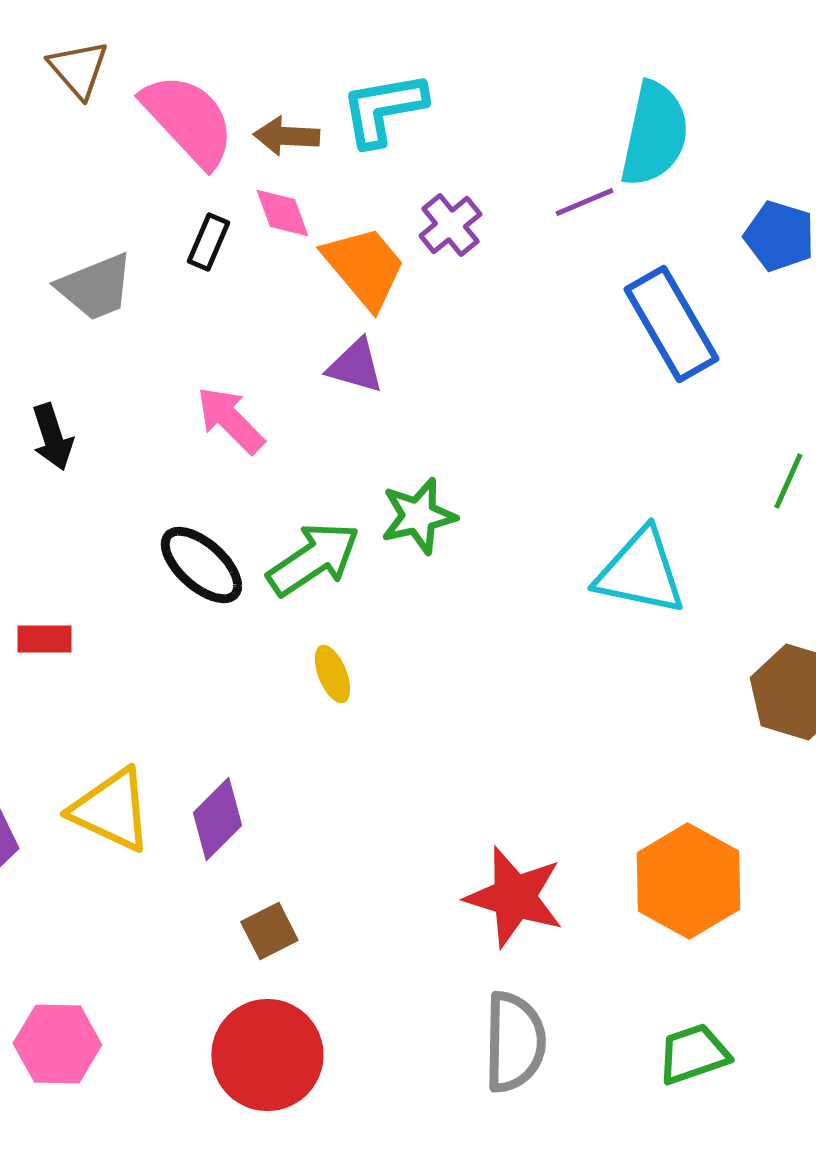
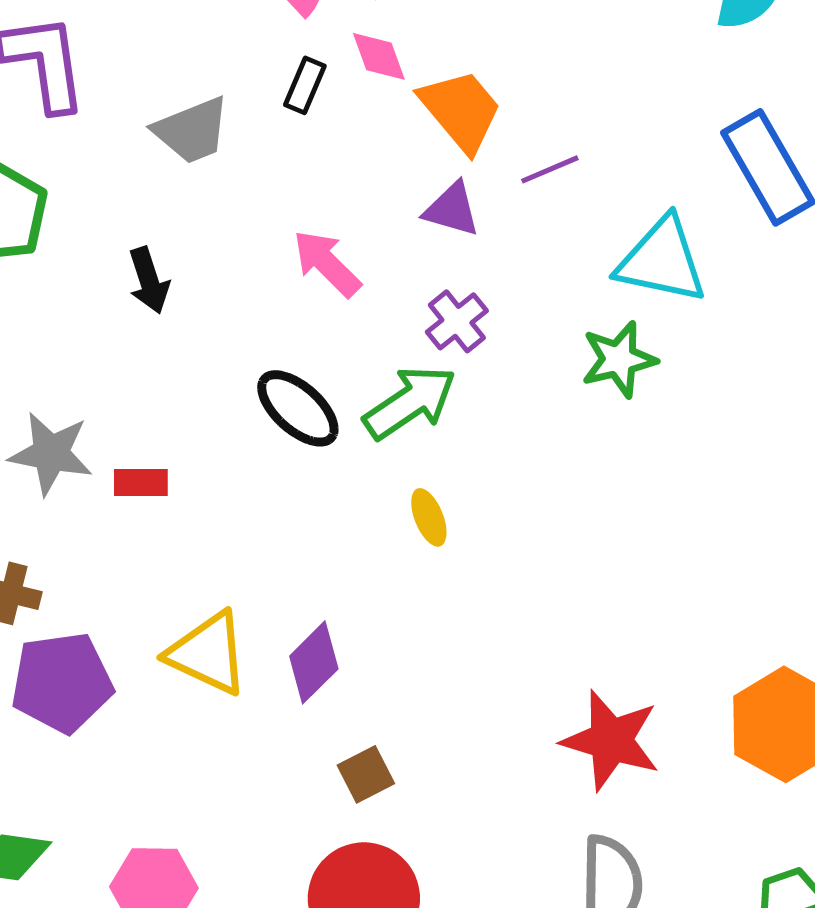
purple line: (584, 202) -> (550, 169), moved
purple cross: (450, 225) -> (457, 321), moved
green star: (418, 516) -> (619, 359), moved
cyan triangle: (640, 572) -> (662, 260), moved

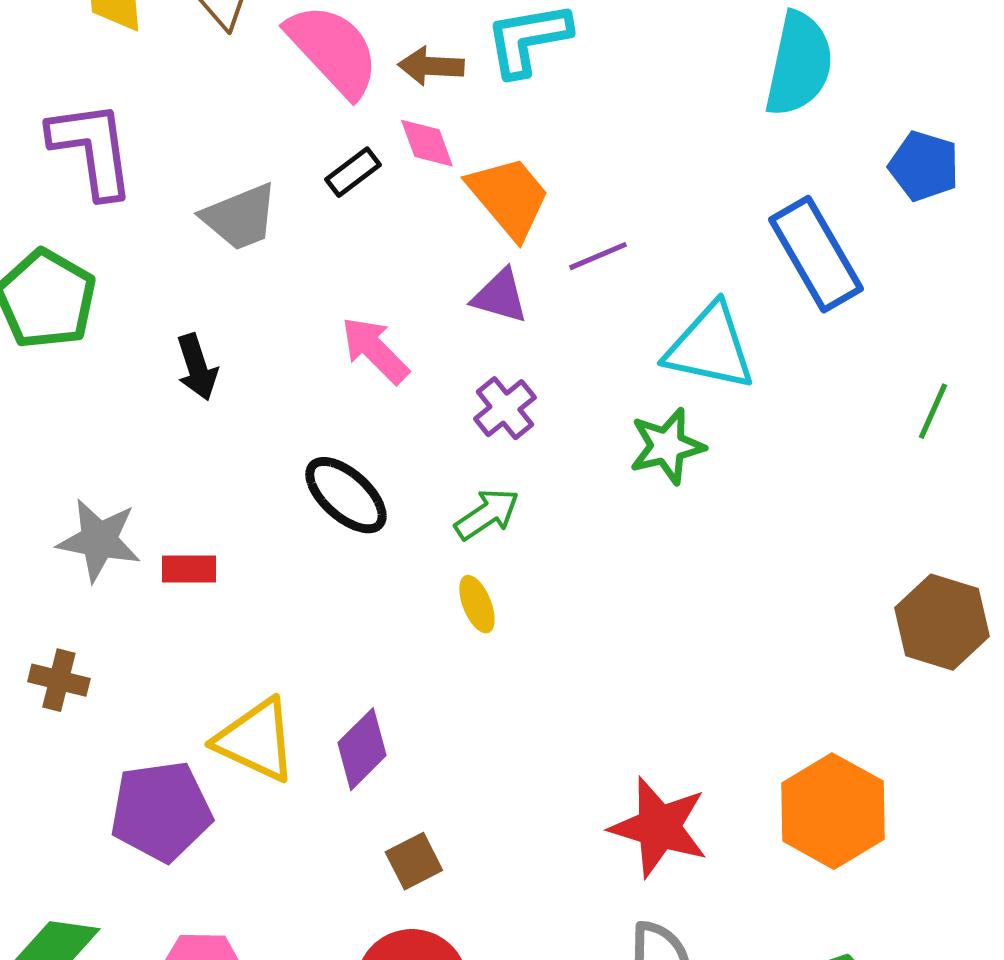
black rectangle: (305, 85) -> (353, 172), turned 30
green arrow: (410, 402) -> (487, 514), moved, size x0.7
purple pentagon: (62, 682) -> (161, 811), moved

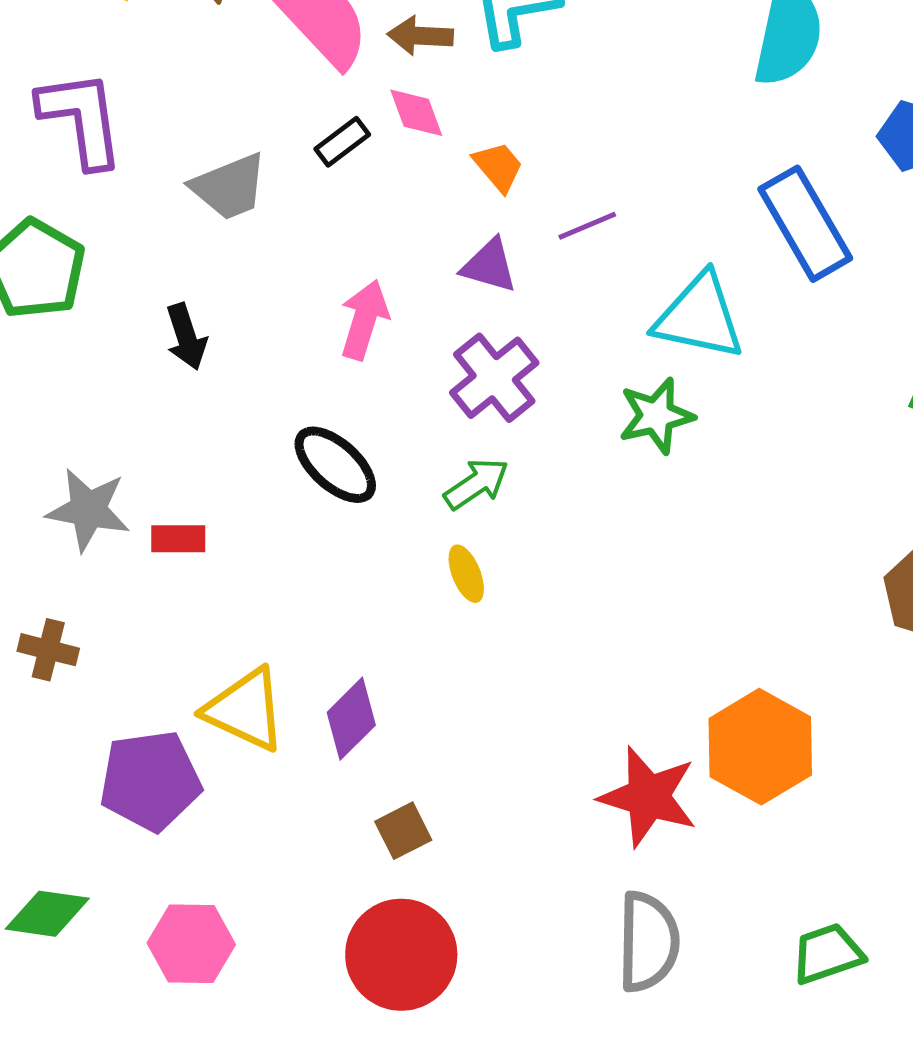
orange trapezoid: (509, 197) -> (498, 167), size x0.6
pink arrow: (375, 350) -> (364, 320), turned 62
purple cross: (505, 408) -> (494, 378), size x1.4
orange hexagon: (833, 811) -> (760, 747), moved

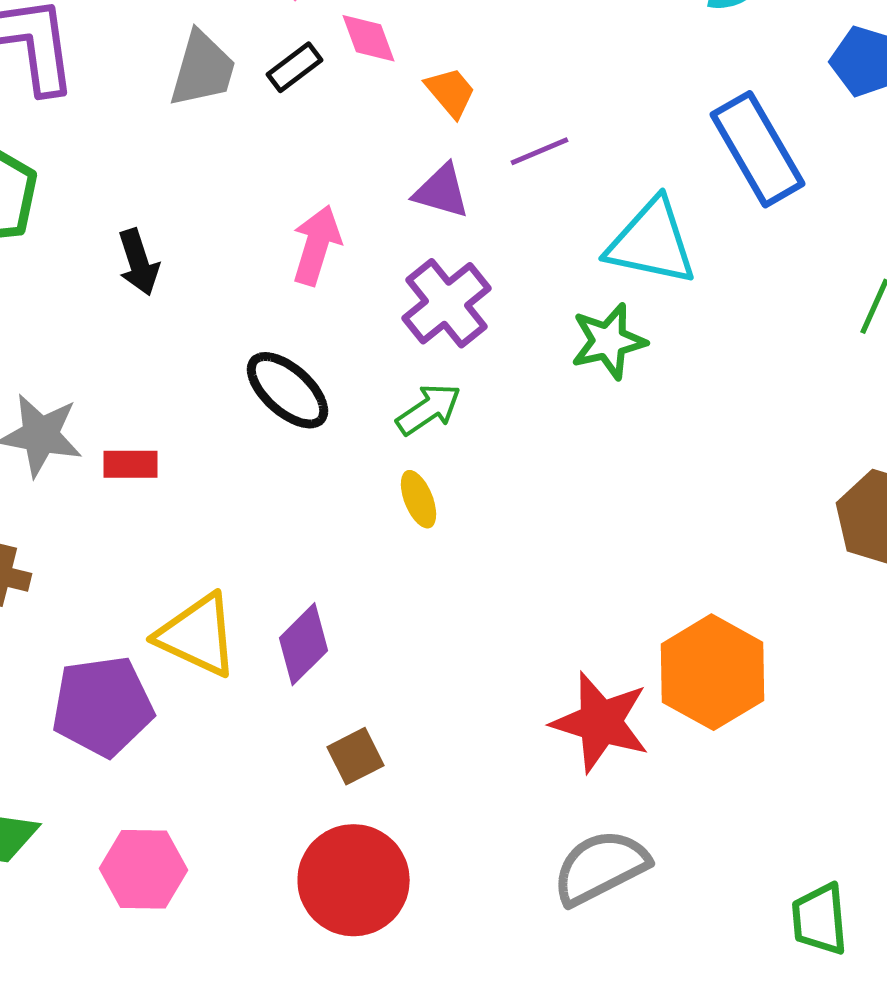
gray trapezoid: (229, 187) -> (202, 69), moved, turned -52
gray semicircle: (648, 942) -> (600, 867), turned -118
green trapezoid: (827, 954) -> (820, 919), moved, turned -76

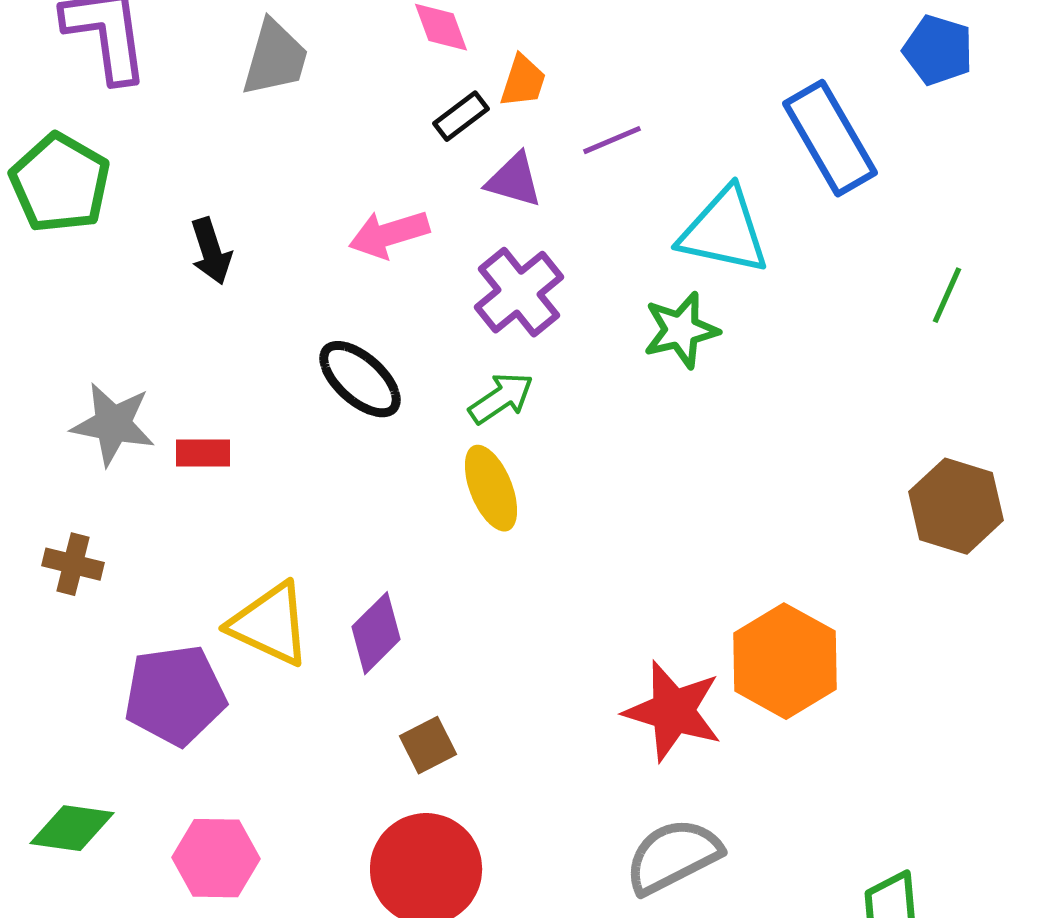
black rectangle: (294, 67) -> (461, 116), moved
orange trapezoid: (450, 92) -> (523, 81), turned 58
pink arrow: (316, 245) -> (389, 234), turned -124
yellow ellipse: (418, 499) -> (491, 488), size x1.5

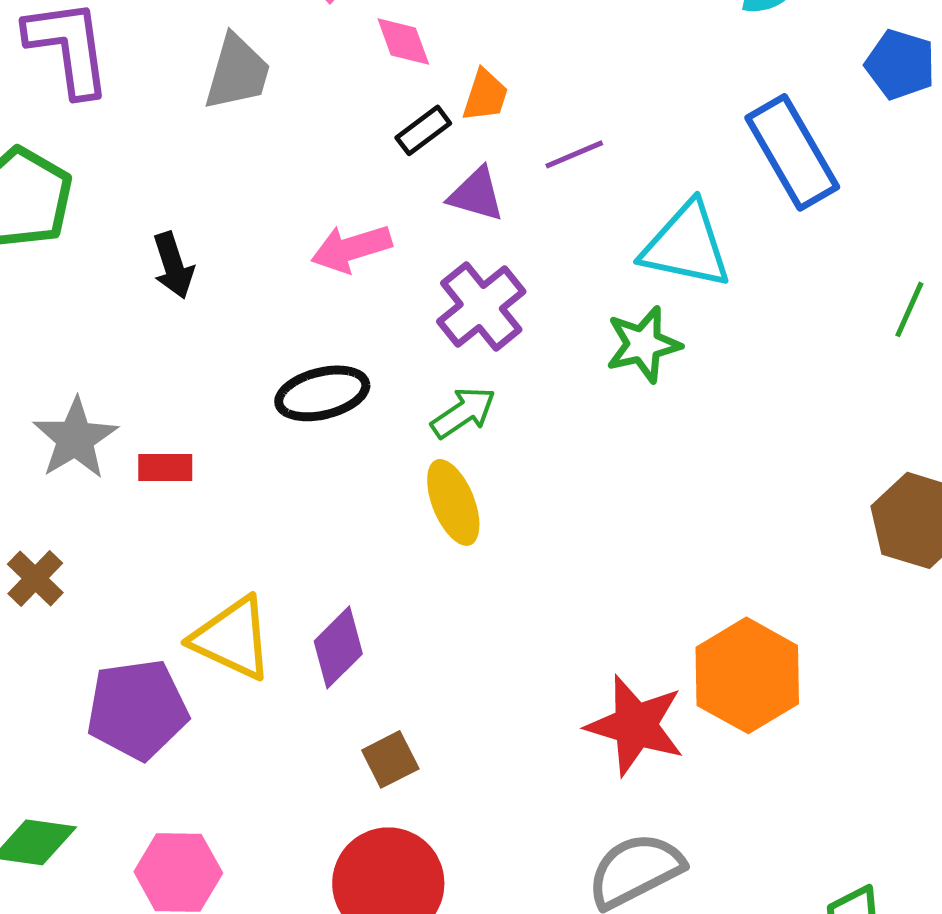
black ellipse: (360, 379) -> (322, 393), turned -56
gray star: (113, 424) -> (75, 438), turned 30
brown cross: (73, 564) -> (35, 578), turned 30

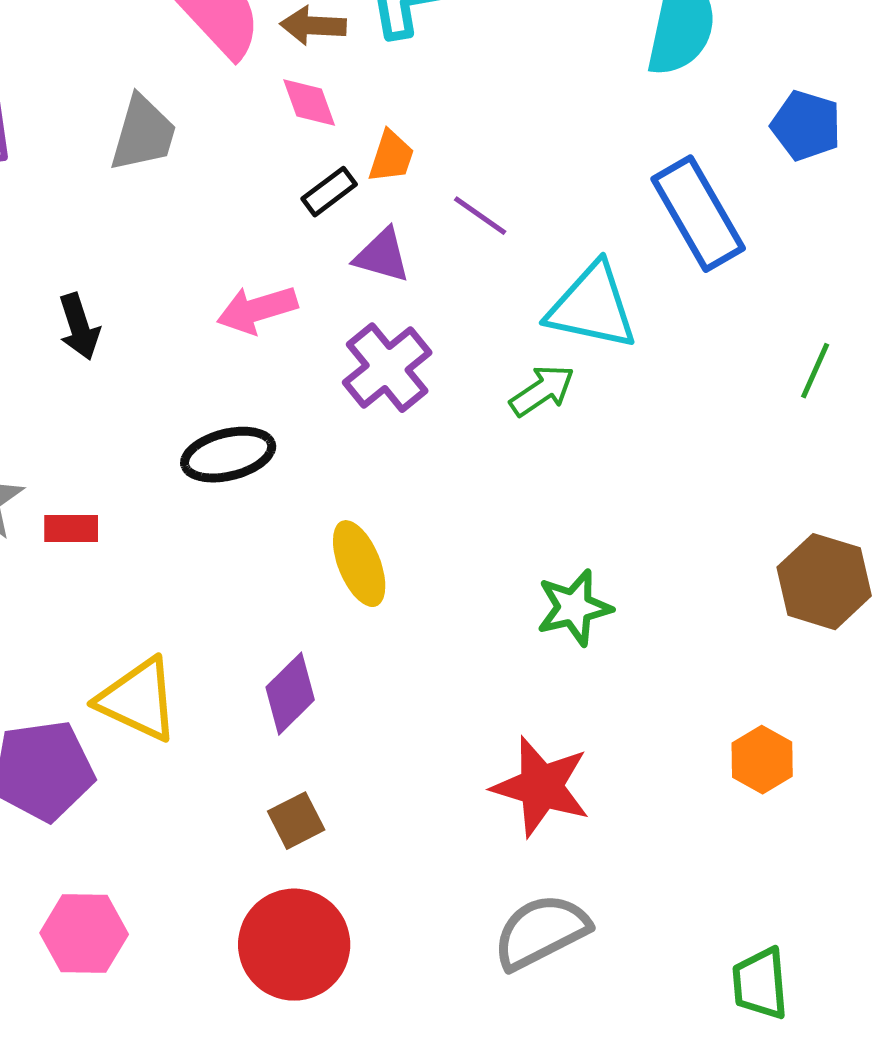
purple line: (574, 154) -> (480, 216), turned 58
green star: (643, 344) -> (574, 608), moved
green arrow: (463, 412) -> (542, 391), moved
purple diamond: (338, 647) -> (290, 694), moved
orange hexagon: (747, 675) -> (762, 760), moved, size x0.6

